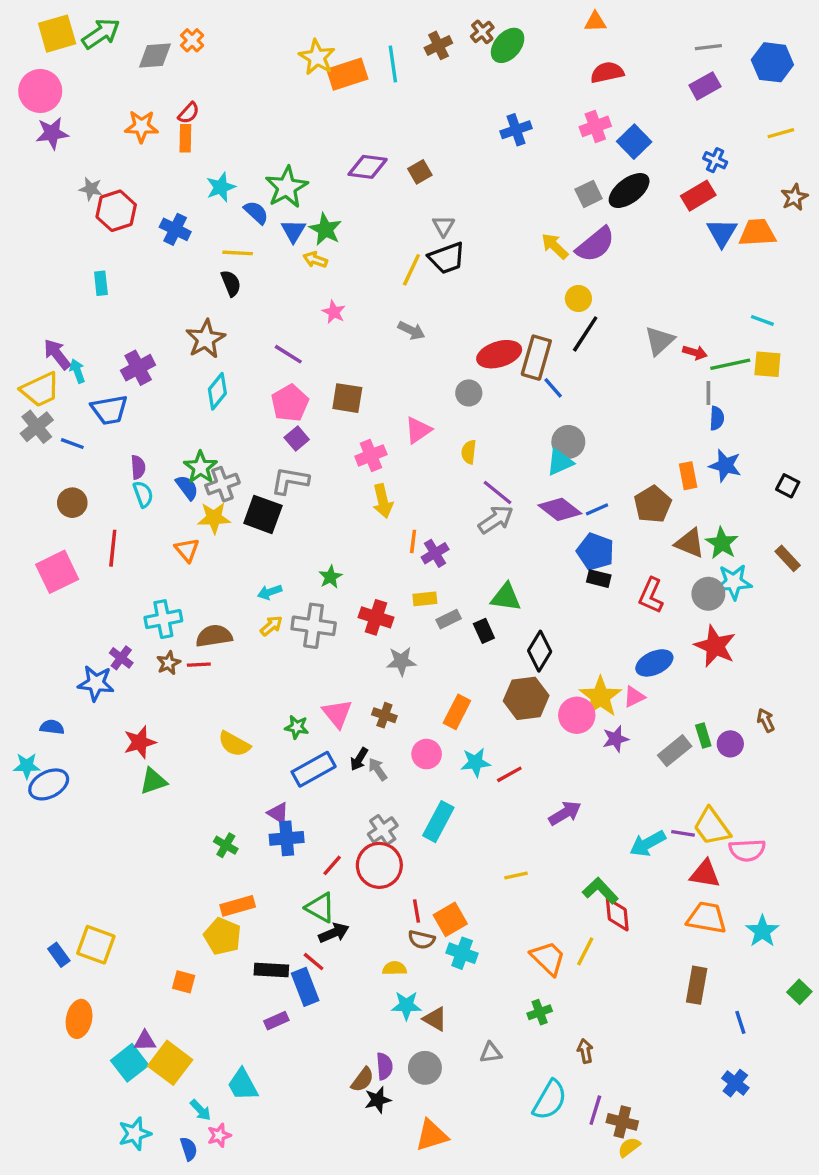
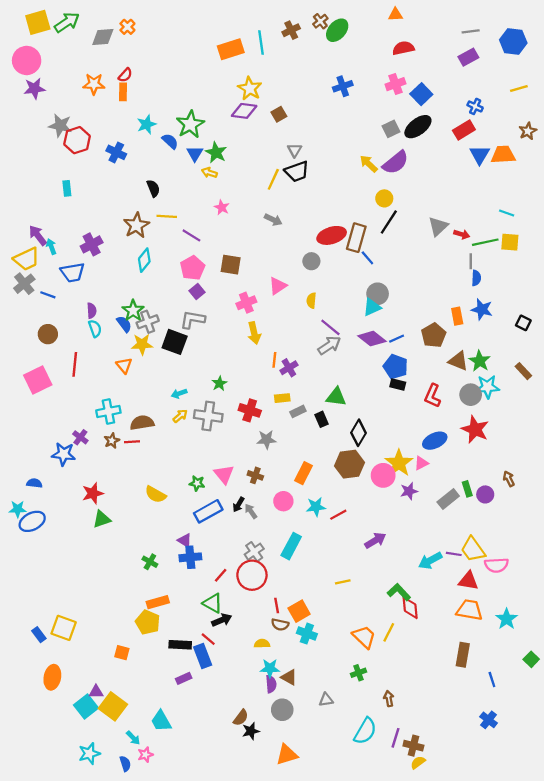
yellow star: (317, 57) -> (250, 89), moved
gray star: (91, 189) -> (60, 126), size x1.5
yellow line: (238, 253) -> (167, 216), moved
purple semicircle: (384, 1066) -> (271, 684), moved

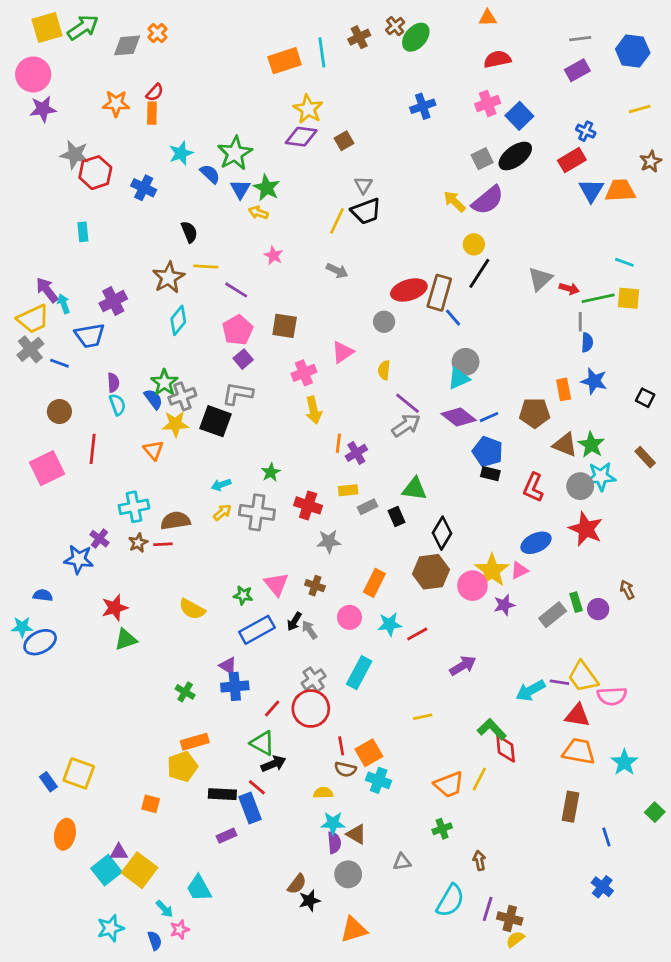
brown pentagon: (434, 335) -> (535, 413), turned 30
yellow pentagon: (148, 622) -> (182, 767), turned 30
orange trapezoid: (364, 637) -> (449, 785), turned 115

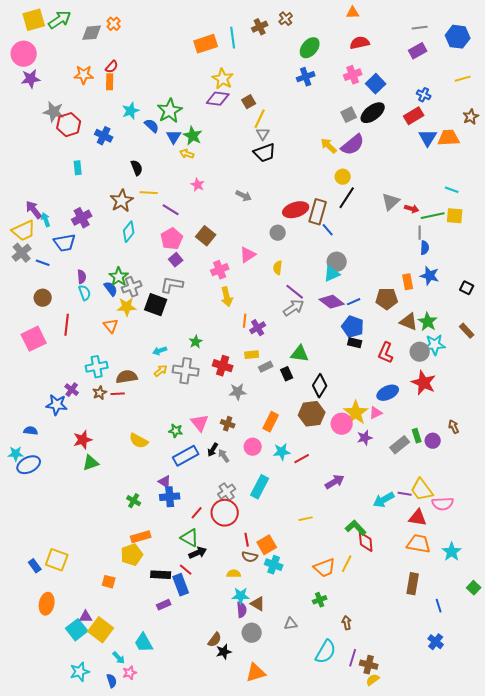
green ellipse: (416, 37) -> (310, 48), moved
yellow line: (337, 221) -> (260, 119), moved
cyan rectangle: (83, 232) -> (78, 168), moved
brown square: (285, 326) -> (206, 236), turned 30

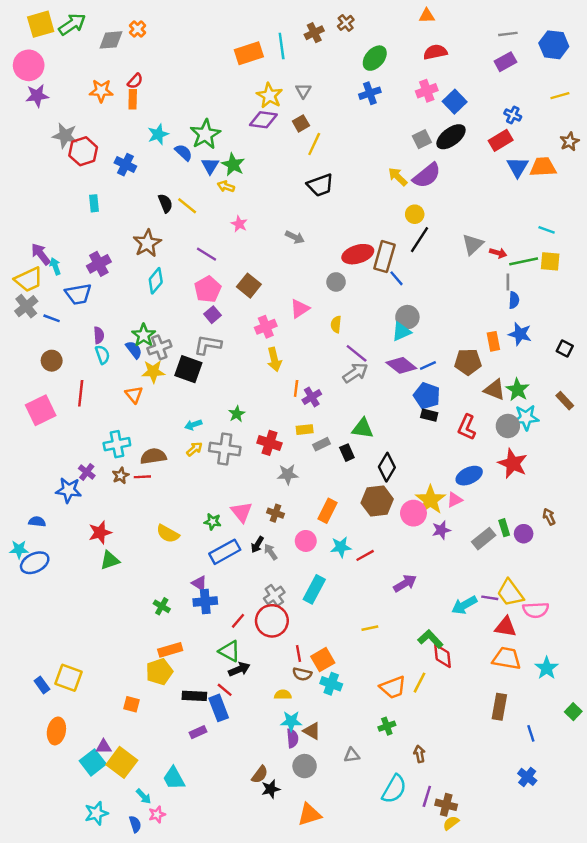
gray triangle: (263, 134) -> (303, 91), moved
yellow line: (149, 193) -> (187, 206), moved, turned 36

